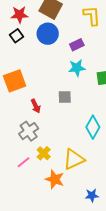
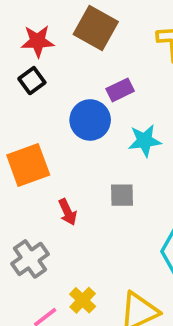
blue circle: (48, 34) -> (90, 120), moved
purple rectangle: (77, 45) -> (120, 90), moved
gray cross: (29, 131) -> (30, 259), moved

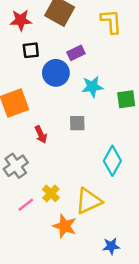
black square: (32, 81) -> (31, 50), moved, turned 30

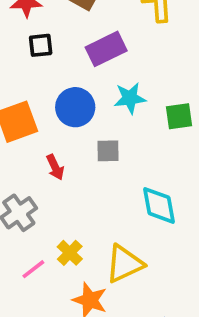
purple rectangle: (76, 53) -> (106, 49), size x1.5
blue circle: (56, 73) -> (75, 107), moved
cyan diamond: (112, 161) -> (159, 205), turned -40

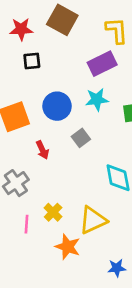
purple rectangle: (106, 49) -> (102, 64), moved
gray square: (108, 151) -> (81, 138), turned -36
pink line: (33, 269) -> (26, 224), turned -48

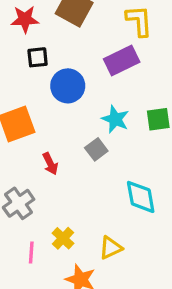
cyan star: (97, 99) -> (115, 119), moved, turned 30
blue circle: (57, 106) -> (68, 86), moved
yellow triangle: (93, 220) -> (111, 248), size x0.7

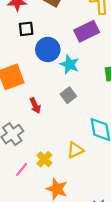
cyan star: (115, 119) -> (69, 64), moved
yellow triangle: (111, 248) -> (75, 150), moved
pink line: (31, 252) -> (21, 170), turned 35

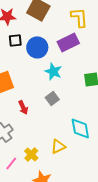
blue circle: (48, 49) -> (37, 47), moved

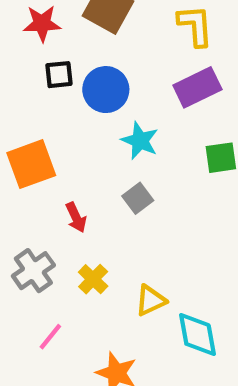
purple rectangle: (68, 42) -> (197, 87), moved
cyan diamond: (80, 128) -> (197, 335), moved
yellow cross: (31, 154) -> (93, 279), moved

